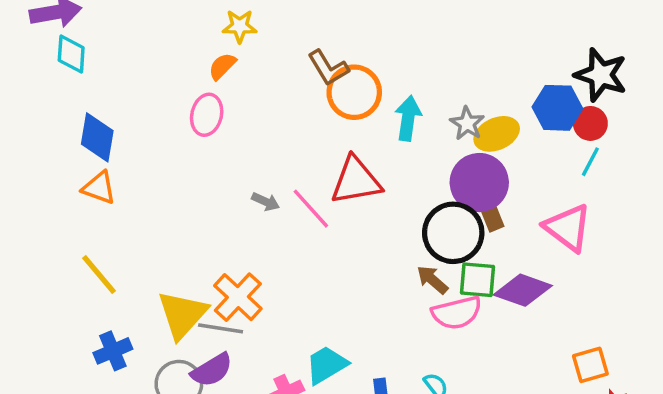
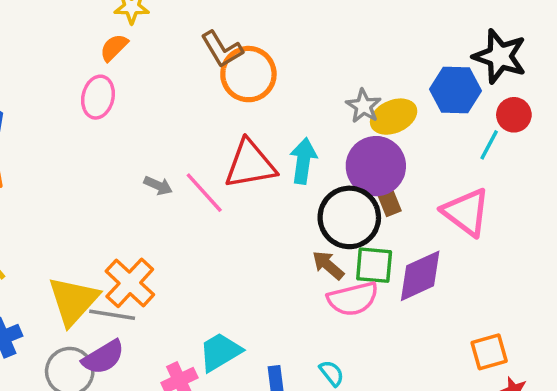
cyan arrow: (408, 118) -> (303, 161), moved
red circle: (590, 123) -> (514, 115), moved
purple diamond: (523, 290) -> (420, 276), turned -44

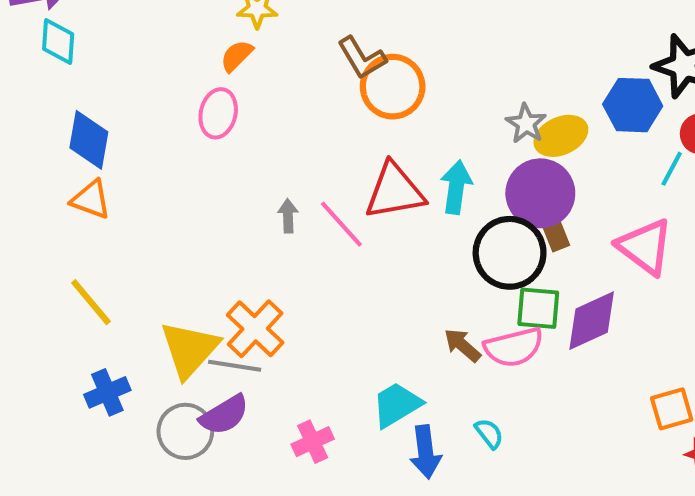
gray arrow: (158, 186) -> (288, 216), turned -116
brown arrow: (328, 265) -> (462, 345), moved
cyan trapezoid: (220, 352) -> (397, 405), moved

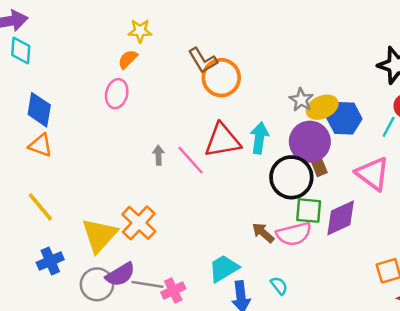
blue hexagon: (633, 105) -> (344, 118), moved
gray line: (235, 366) -> (147, 284), moved

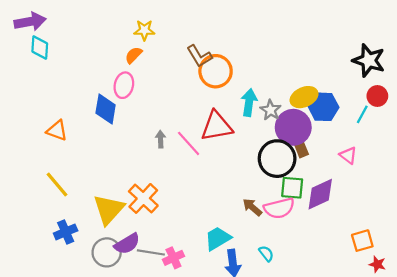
gray star: (301, 100) -> (271, 110), moved
blue diamond: (39, 110) -> (106, 109), moved
cyan arrow: (259, 138) -> (249, 102), moved
pink triangle: (373, 174) -> (348, 155), size x0.6

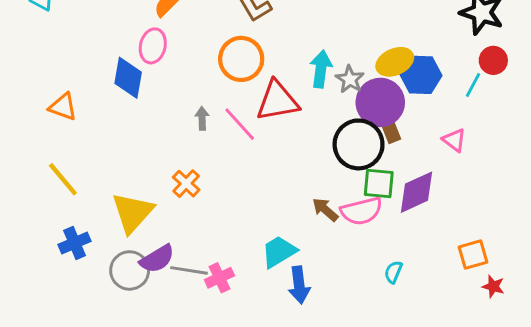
orange circle: (216, 71) -> (241, 59), moved
orange cross: (143, 198) -> (186, 184), moved, size x0.7
cyan semicircle: (266, 253) -> (393, 272), moved, turned -119

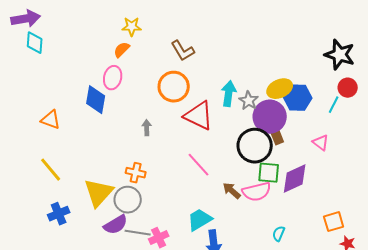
red triangle: (277, 101) -> (199, 116), turned 36
pink line: (240, 124) -> (199, 165), moved
orange cross: (186, 184) -> (136, 173), turned -30
gray circle: (130, 270) -> (128, 200), moved

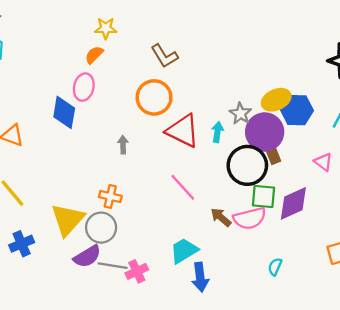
cyan arrow: (229, 94) -> (217, 132), moved, size x0.7

